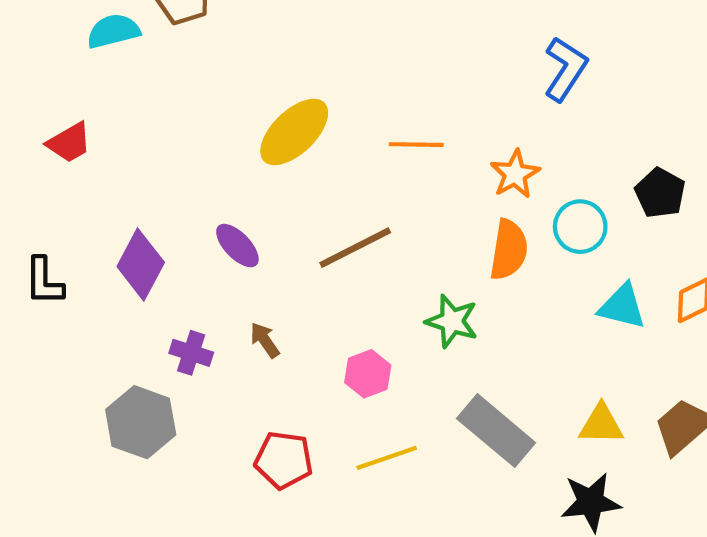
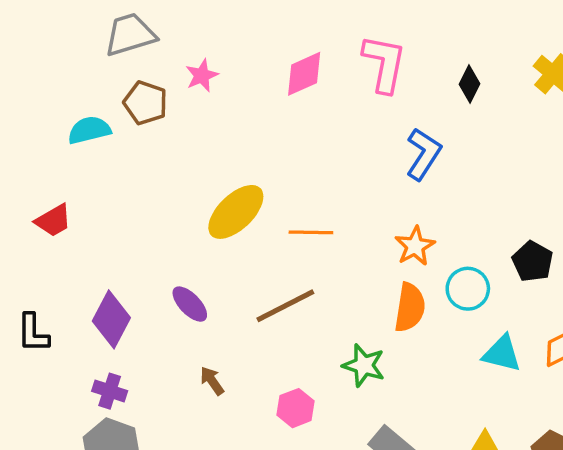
blue L-shape: (565, 69) -> (423, 154), moved
orange line: (416, 145) -> (311, 232), moved
purple cross: (191, 353) -> (110, 391), moved

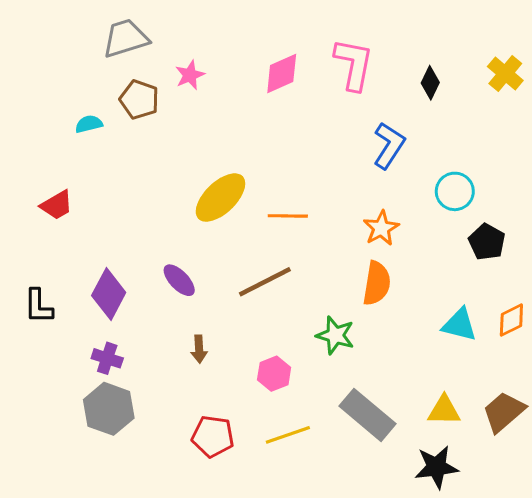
cyan semicircle: (89, 130) -> (89, 124), size x0.7
cyan circle: (468, 289) -> (455, 191), moved
brown arrow: (212, 381) -> (199, 349), turned -148

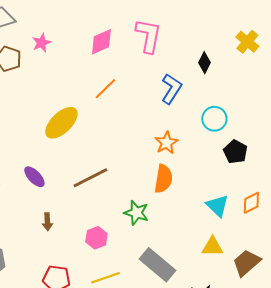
black diamond: (430, 83) -> (204, 63), moved
orange line: (288, 216) -> (105, 89), moved, turned -45
cyan triangle: (459, 325) -> (217, 206), turned 30
yellow triangle: (444, 410) -> (212, 247), moved

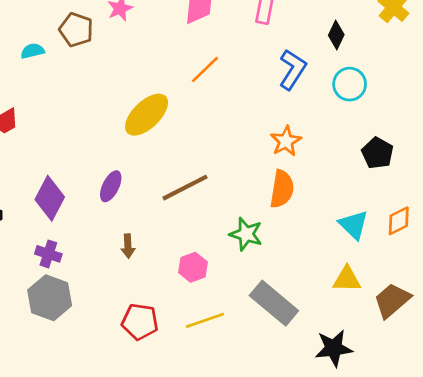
cyan circle: (214, 119) -> (350, 84), moved
purple ellipse: (34, 177) -> (111, 186), turned 70

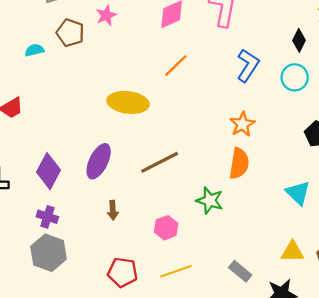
black diamond: (336, 35) -> (299, 40), moved
yellow ellipse: (147, 115) -> (128, 102), turned 51
purple ellipse: (111, 186) -> (99, 161), size x1.4
yellow triangle: (347, 279) -> (292, 252), moved
gray rectangle: (274, 303) -> (240, 271), moved, size x0.6

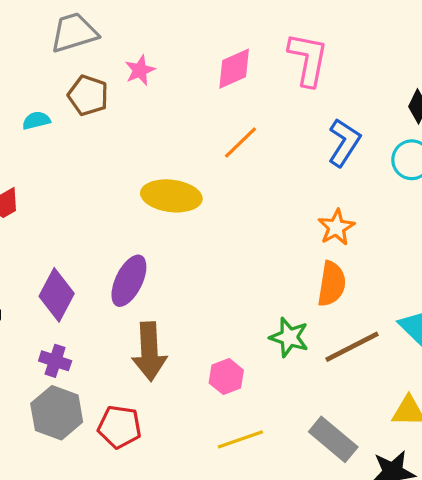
brown line: (160, 162) -> (352, 347), moved
brown arrow: (113, 210) -> (149, 351), size x2.0
gray rectangle: (240, 271) -> (333, 439), size x1.4
red pentagon: (123, 272) -> (120, 427), moved

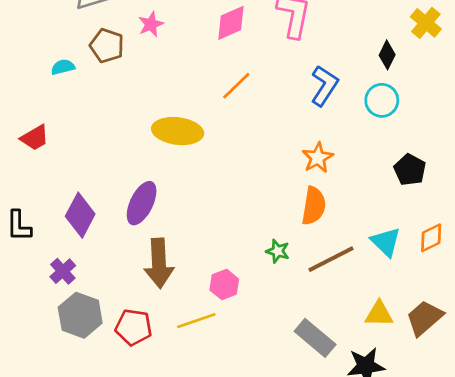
green star: (289, 337) -> (278, 251), size x0.7
purple cross: (55, 361) -> (63, 271), moved, turned 30
yellow line: (240, 439) -> (196, 321), moved

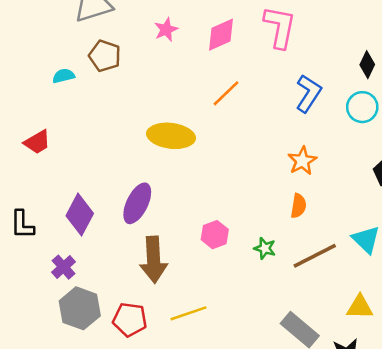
pink star: (151, 24) -> (166, 30), moved
orange semicircle: (314, 206) -> (298, 206), size x0.7
pink hexagon: (224, 285) -> (215, 235), moved

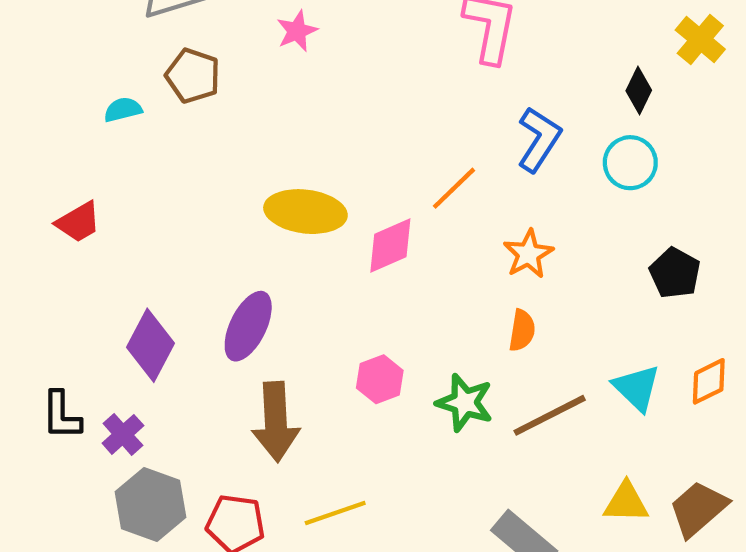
pink diamond: (221, 35) -> (390, 245), moved
orange line: (226, 93) -> (454, 188), moved
black L-shape: (22, 225) -> (61, 415), moved
green star: (265, 248) -> (465, 403), size x1.5

